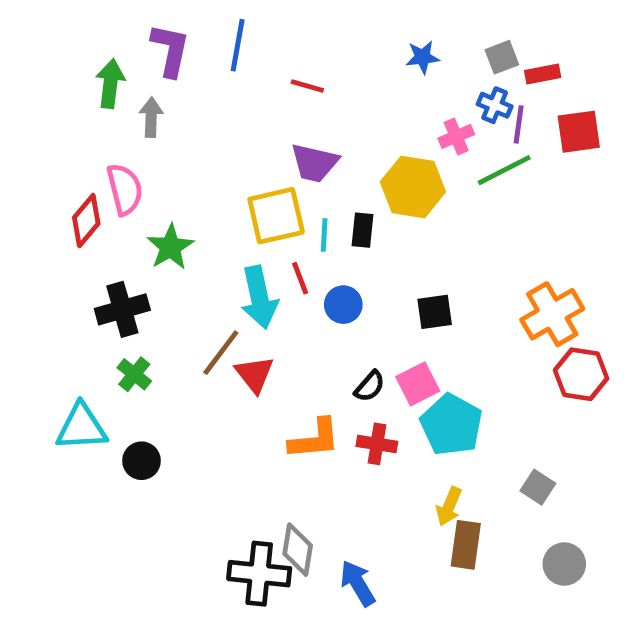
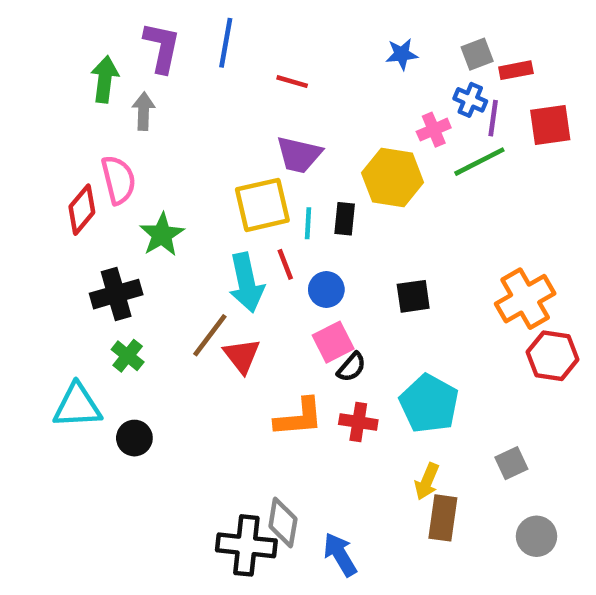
pink square: (418, 384) -> (333, 342), moved
gray square: (538, 487) -> (511, 463), turned 32

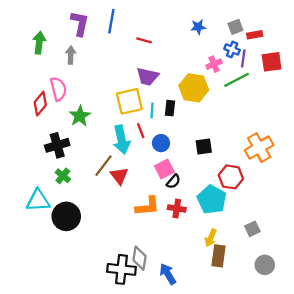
green arrow: (105, 79) -> (39, 43), moved
red hexagon: (553, 356) -> (231, 177), moved
black circle: (134, 438) -> (66, 216), size x1.6

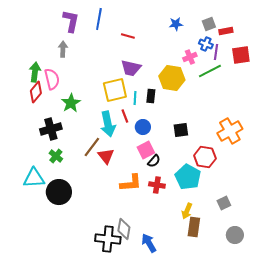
green arrow: (39, 43) -> (35, 72), moved

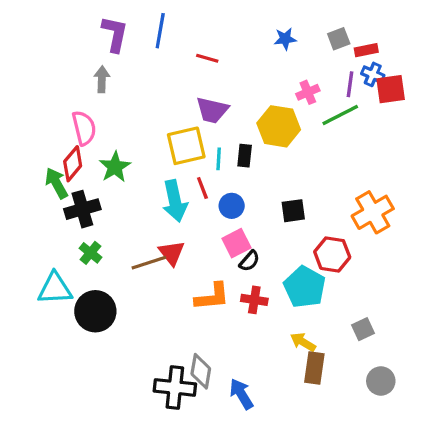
blue cross: (206, 44) -> (373, 74), moved
green arrow: (35, 72) -> (56, 183), moved, turned -36
red diamond: (36, 92) -> (73, 164), moved
brown line: (92, 147) -> (149, 263), moved, turned 35
yellow arrow: (187, 211) -> (303, 342), turned 98

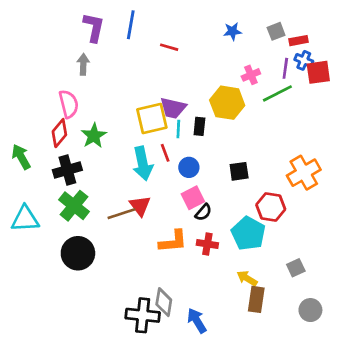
purple trapezoid: (212, 110) -> (173, 108), moved
green arrow: (56, 183) -> (21, 157), moved
green cross: (91, 253) -> (74, 206), size x1.6
cyan triangle: (55, 289) -> (25, 219), moved

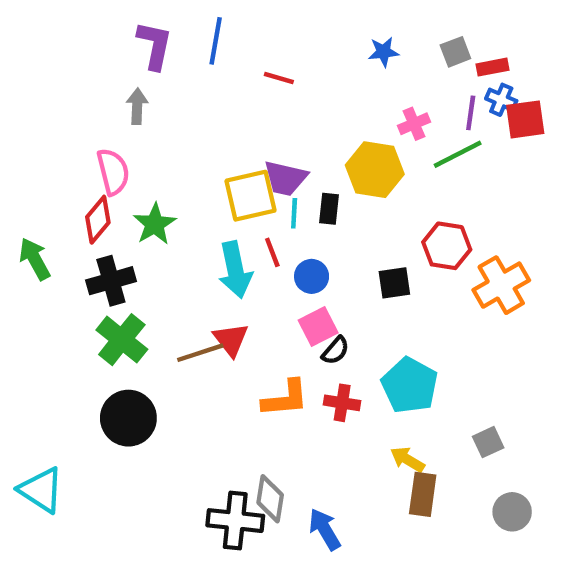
red hexagon: (271, 207) -> (447, 246), moved
cyan triangle: (25, 219) -> (41, 490), moved, turned 36

